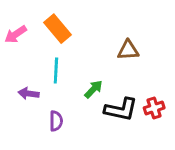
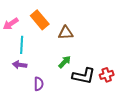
brown triangle: (128, 50) -> (66, 33), moved
cyan line: (56, 70) -> (22, 45), moved

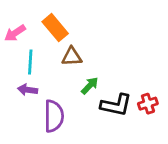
brown triangle: (66, 33) -> (72, 57), moved
purple semicircle: (39, 84) -> (54, 116), size x1.6

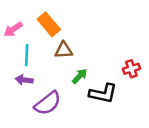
red cross: (148, 104) -> (131, 69), moved
purple semicircle: (54, 116) -> (48, 103), turned 52

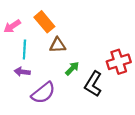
red cross: (131, 69) -> (119, 62), size x1.5
black L-shape: (103, 93) -> (93, 84), turned 110

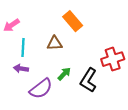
orange rectangle: (44, 22) -> (73, 21), moved
green arrow: (72, 68) -> (64, 74), moved

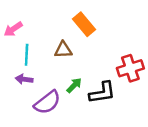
black L-shape: (88, 80) -> (102, 93), turned -130

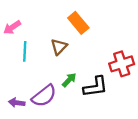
brown triangle: (63, 50) -> (59, 47), turned -42
purple arrow: (24, 79) -> (17, 103), moved

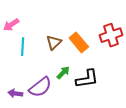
orange rectangle: (78, 23) -> (79, 42), moved
red cross: (122, 64) -> (111, 35), moved

